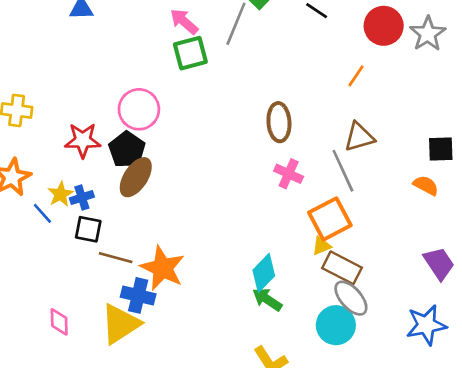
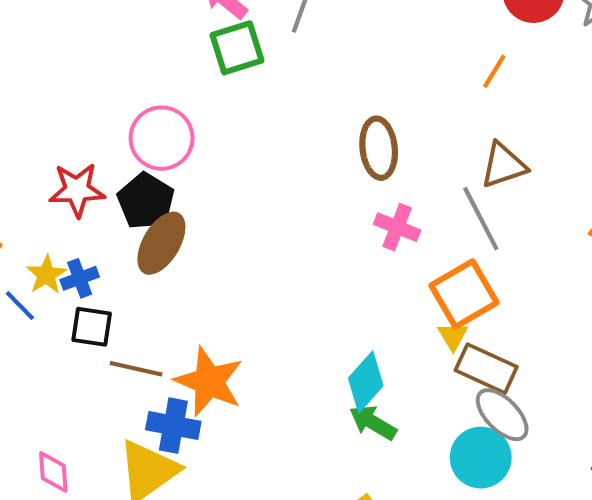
yellow triangle: (321, 246) -> (453, 336), turned -36

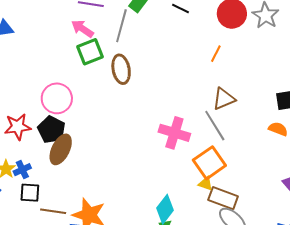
brown ellipse: (379, 148) -> (121, 69), moved
pink cross: (397, 227) -> (174, 133), size x1.4
yellow triangle: (453, 336) -> (206, 184), turned -35

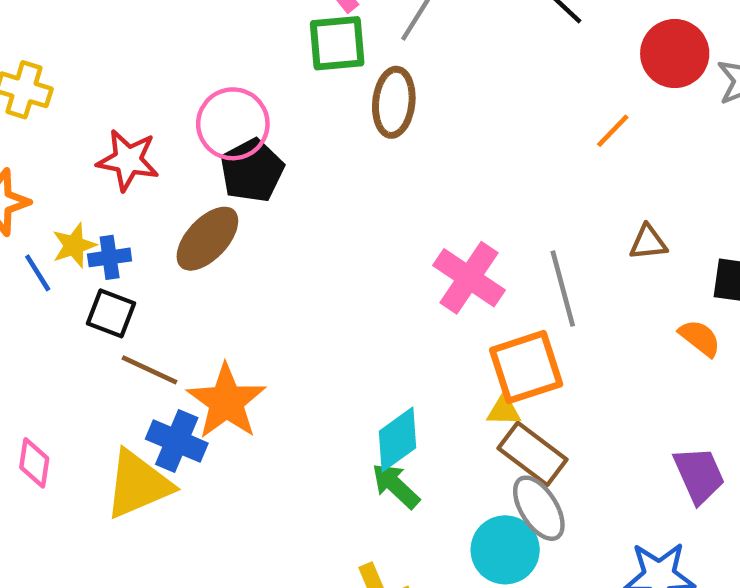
brown triangle: (224, 99) -> (648, 243), moved, size x0.7
black pentagon: (52, 130) -> (252, 171), moved
yellow triangle: (206, 184) -> (504, 410), turned -35

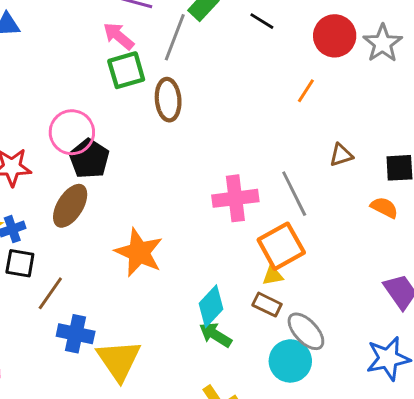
pink cross: (469, 278) -> (235, 198), turned -30
brown line: (150, 370) -> (50, 293), turned -69
orange star: (226, 402) -> (139, 252), moved
brown rectangle: (533, 454) -> (267, 305), moved, size x0.7
yellow triangle: (138, 484) -> (119, 360), moved, turned -30

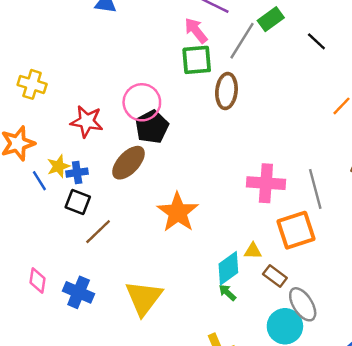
yellow triangle: (273, 275) -> (253, 251), moved
blue cross: (76, 334) -> (79, 292), moved
green arrow: (215, 335) -> (227, 293), size x0.7

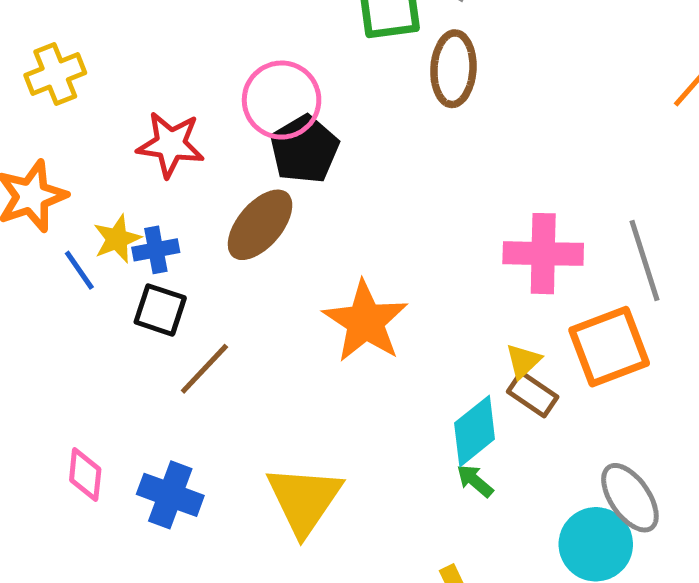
yellow cross: (32, 84) -> (55, 74), turned -36
yellow triangle: (253, 251) -> (523, 361), moved, turned -42
brown rectangle: (275, 276) -> (533, 394), moved

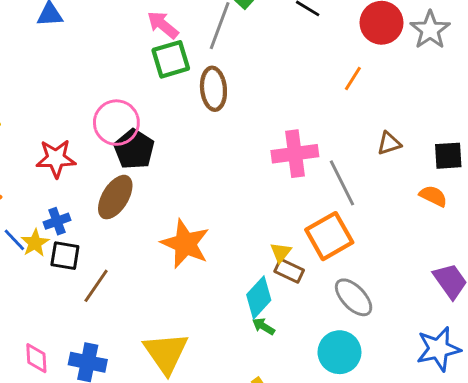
yellow star: (117, 239) -> (35, 243), moved
pink cross: (543, 254) -> (295, 154), moved
gray ellipse: (630, 498) -> (354, 297), moved

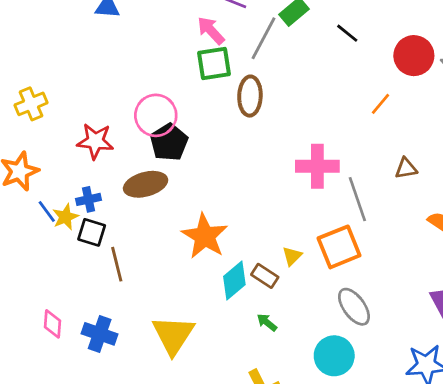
brown ellipse: (115, 197) -> (146, 184), turned 36
brown rectangle: (289, 271) -> (265, 276), moved
brown line: (96, 286) -> (117, 264), turned -56
cyan diamond: (259, 297) -> (234, 281), moved

